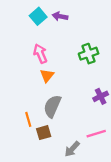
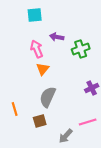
cyan square: (38, 16) -> (35, 15), turned 35
purple arrow: (60, 16) -> (57, 37), moved
orange line: (28, 119) -> (15, 109), moved

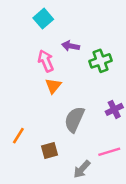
cyan square: (35, 15) -> (43, 19), turned -35
gray semicircle: (48, 97) -> (74, 119), moved
orange line: (15, 109) -> (18, 136), turned 48

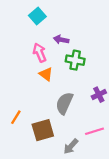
green cross: (101, 61) -> (75, 60), moved, turned 30
orange triangle: (53, 86) -> (46, 74), turned -32
brown square: (49, 151) -> (43, 130), size x1.5

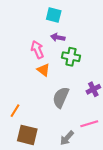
cyan square: (37, 16) -> (54, 15), moved, turned -35
brown square: (43, 130) -> (27, 135), moved, turned 30

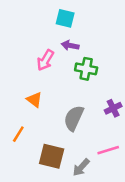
pink arrow: (37, 50) -> (45, 60), turned -126
orange triangle: (44, 70) -> (34, 100), moved
brown square: (27, 135) -> (52, 156), moved

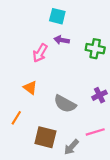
green cross: (86, 69) -> (95, 49), moved
gray semicircle: (74, 118) -> (65, 104), turned -85

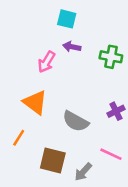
orange triangle: (30, 88) -> (35, 102), size x1.5
pink line: (95, 132) -> (111, 154), turned 42

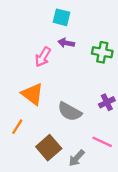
brown square: (53, 161) -> (49, 148), turned 35

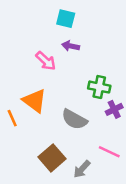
green cross: (102, 52) -> (99, 87), moved
pink arrow: (43, 57) -> (46, 61), turned -78
orange line: (17, 127) -> (12, 118), moved, turned -56

